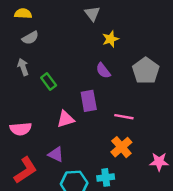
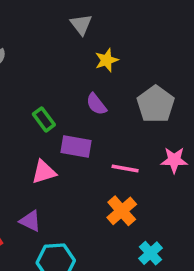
green rectangle: (49, 82) -> (44, 119), moved
purple rectangle: (89, 101) -> (76, 146), turned -70
pink star: (159, 162) -> (174, 160), moved
cyan cross: (106, 177) -> (151, 253), moved, turned -35

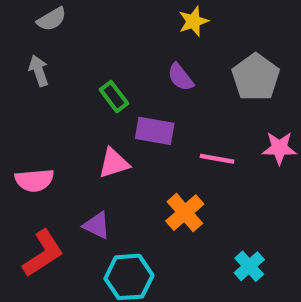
orange cross: (122, 211) -> (185, 213), moved

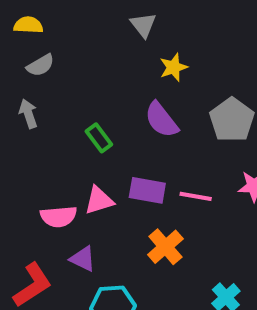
purple semicircle: (180, 77) -> (161, 120), size x1.4
purple rectangle: (155, 131) -> (147, 190), moved
pink semicircle: (34, 180) -> (59, 217), moved

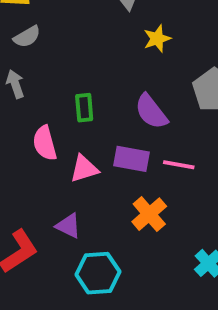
purple semicircle: (161, 120) -> (151, 112), moved
green rectangle: (99, 138) -> (84, 108), turned 32
pink semicircle: (59, 217) -> (45, 143), moved, turned 80

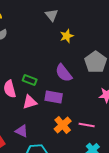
green rectangle: (84, 108) -> (30, 80), moved, turned -64
pink line: (179, 165) -> (87, 125), moved

